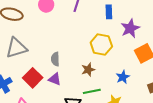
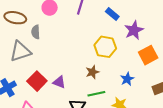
blue rectangle: (109, 12) -> (112, 14), turned -48
gray semicircle: (55, 59) -> (36, 32), moved

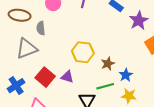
yellow hexagon: (105, 47) -> (83, 52), moved
brown star: (92, 72) -> (108, 64), moved
blue star: (127, 79) -> (126, 75), moved

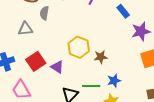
gray triangle: (27, 49) -> (25, 29), size x0.7
brown star: (108, 64) -> (101, 57), moved

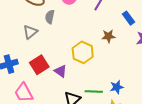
gray triangle: (25, 29) -> (30, 32), turned -35
brown star: (101, 57) -> (108, 36), moved

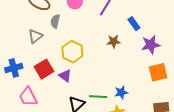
yellow hexagon: (83, 52) -> (72, 52), moved

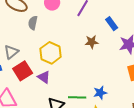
gray triangle: (35, 36) -> (11, 52), moved

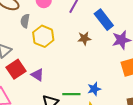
blue rectangle: (112, 24) -> (104, 20), size x1.5
yellow hexagon: (51, 53) -> (43, 36), moved

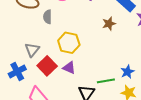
yellow hexagon: (43, 36) -> (69, 43), moved

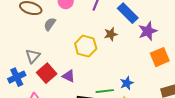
gray semicircle: (47, 17) -> (50, 24), turned 32
yellow hexagon: (69, 43) -> (86, 46), moved

